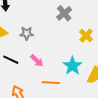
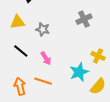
yellow cross: (86, 36) -> (98, 56), moved, turned -32
orange line: (51, 83) -> (43, 81), moved

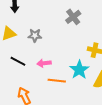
pink arrow: (46, 58) -> (44, 63), turned 128
orange line: (43, 81) -> (57, 81), moved

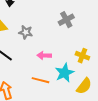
pink arrow: (44, 63) -> (44, 55), moved

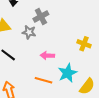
gray cross: (66, 20) -> (41, 17), moved
yellow cross: (82, 56) -> (84, 44), moved

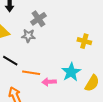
pink arrow: (47, 56) -> (49, 82), moved
orange line: (43, 80) -> (31, 73), moved

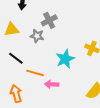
cyan star: (71, 72) -> (65, 59), moved

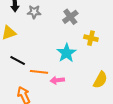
gray cross: (49, 20) -> (70, 17), moved
gray star: (37, 36) -> (34, 12), moved

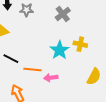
yellow cross: (91, 38) -> (80, 44), moved

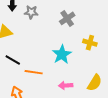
yellow cross: (80, 44) -> (90, 43), moved
pink arrow: (51, 78) -> (66, 85), moved

